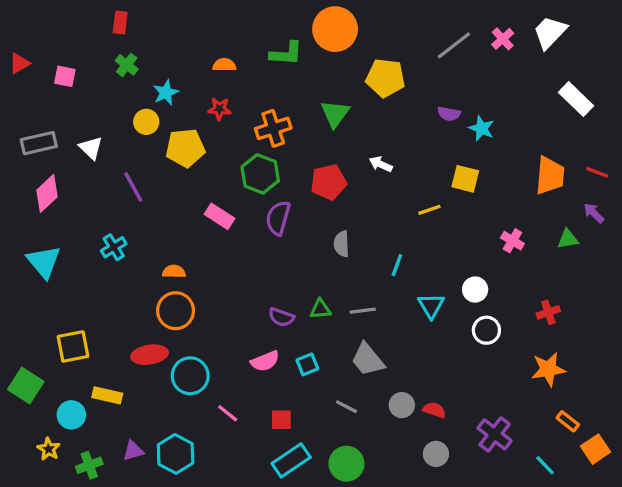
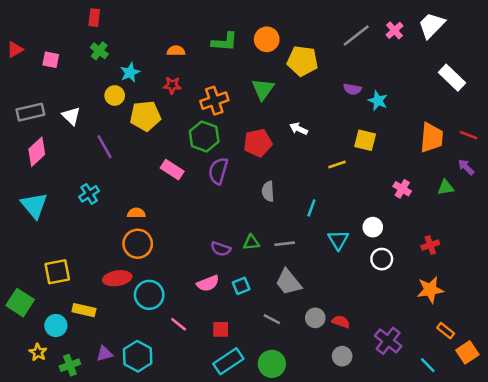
orange circle: (335, 29) -> (267, 39), moved, size x0.7

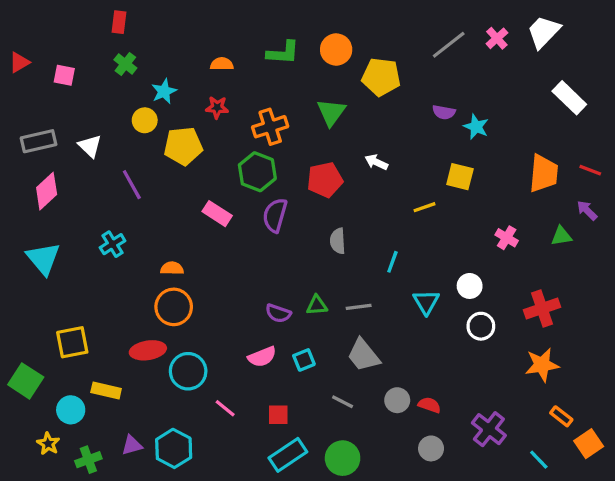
red cross: (430, 245) -> (542, 308), size x1.5

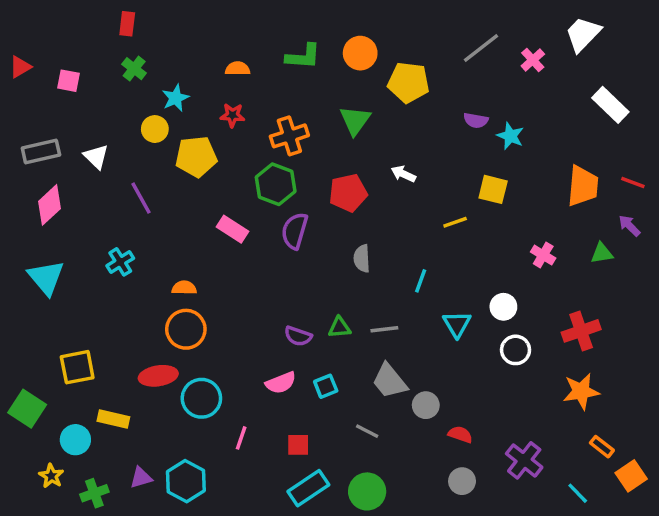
pink cross: (497, 38) -> (533, 60), moved
gray circle: (397, 400) -> (426, 405), moved
pink line: (225, 408) -> (241, 438), turned 70

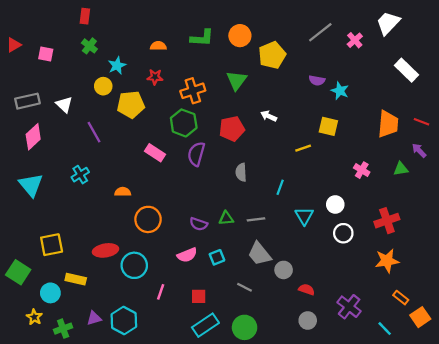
yellow pentagon: (409, 82) -> (272, 55), turned -30
orange circle: (186, 329) -> (148, 219), moved

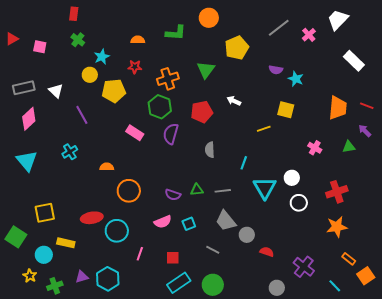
orange circle: (240, 36) -> (209, 18), moved
cyan triangle: (304, 216) -> (265, 188), size x1.4
gray circle: (308, 320) -> (277, 288), moved

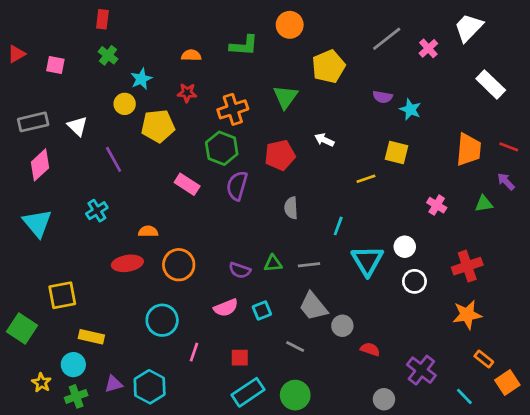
red ellipse: (92, 218) -> (127, 263), moved
cyan circle: (44, 255) -> (73, 365), moved

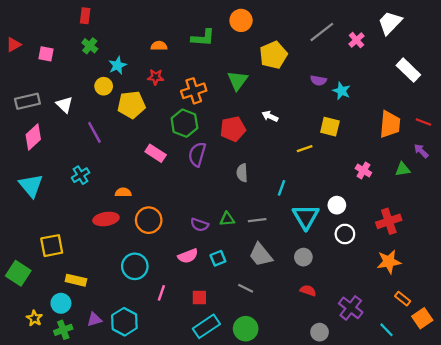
gray circle: (342, 326) -> (303, 257), moved

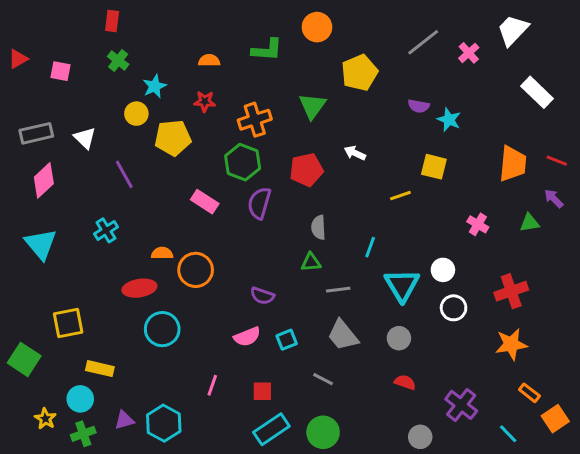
green triangle: (227, 219) -> (311, 262), moved
orange circle: (149, 220) -> (196, 270), moved
cyan circle: (135, 266) -> (162, 329), moved

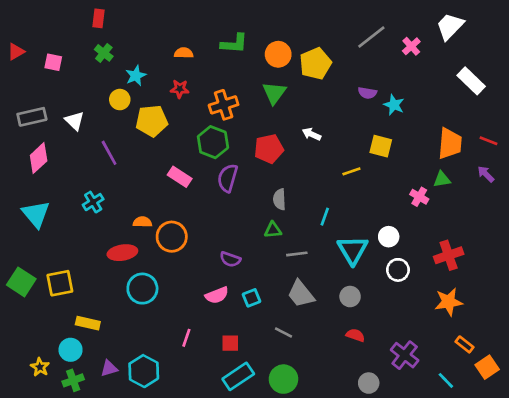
orange circle: (317, 27) -> (278, 54), moved
green triangle: (529, 223) -> (442, 179), moved
green square: (24, 359) -> (21, 282), moved

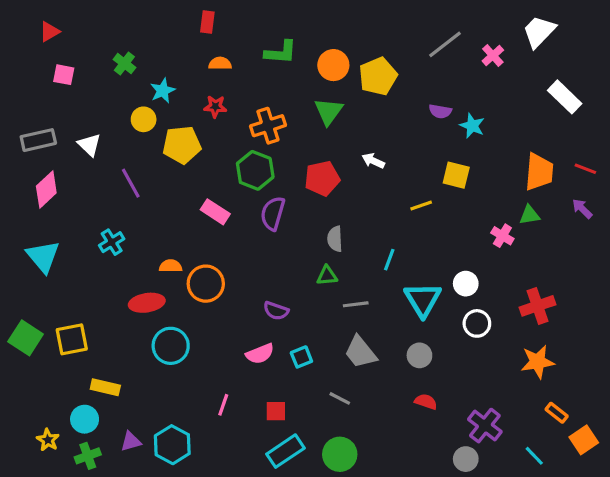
red rectangle: (98, 18) -> (207, 22), moved
red triangle: (16, 52) -> (49, 32), moved
gray circle: (369, 383) -> (466, 459), moved

